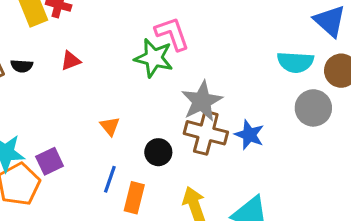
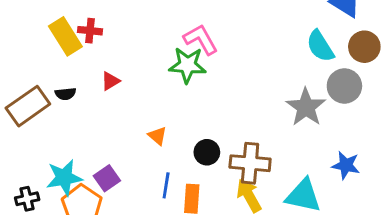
cyan semicircle: (295, 62) -> (320, 46), turned 64
gray star: (202, 101) -> (306, 107), moved
brown cross: (206, 133) -> (250, 163), moved
blue star: (249, 135) -> (346, 165), moved

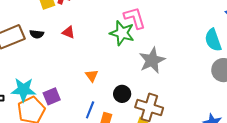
red triangle: (110, 81) -> (68, 32), turned 40
gray star: (306, 107) -> (152, 60), moved

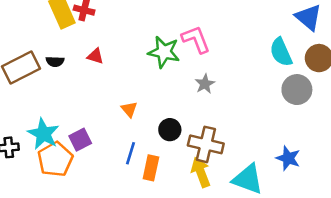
pink L-shape: (135, 18) -> (196, 39), moved
gray star: (152, 60) -> (205, 84), size x0.6
cyan star: (23, 90) -> (43, 134), turned 30

